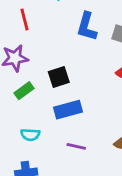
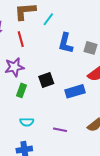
green rectangle: (24, 91) -> (22, 90), turned -32
blue rectangle: (68, 110) -> (75, 91), moved

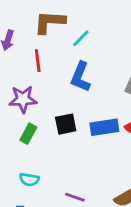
blue L-shape: (66, 43) -> (80, 77), moved
blue rectangle: (75, 91) -> (104, 127), moved

